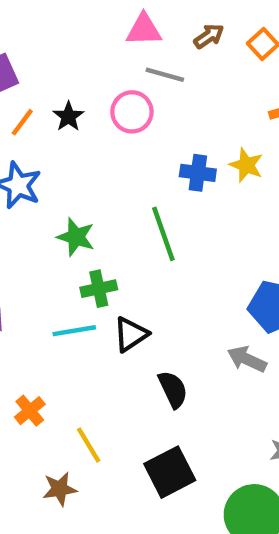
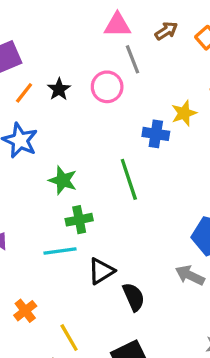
gray line: (165, 75) -> (133, 59), turned 52
yellow star: (246, 165) -> (184, 113), moved, turned 30
black triangle: (131, 334) -> (101, 271), moved

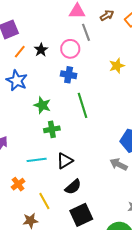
blue cross: (156, 134) -> (69, 75), moved
cyan line: (60, 251) -> (37, 160), moved
black semicircle: (134, 297) -> (73, 187), moved, turned 72

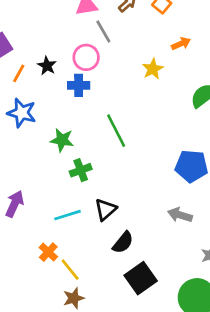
blue cross: (69, 75) -> (79, 85), moved
gray arrow: (119, 164) -> (180, 215), moved
yellow line: (44, 201) -> (70, 270), moved

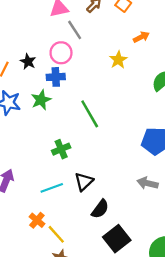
green star: (62, 140) -> (41, 100), moved, turned -30

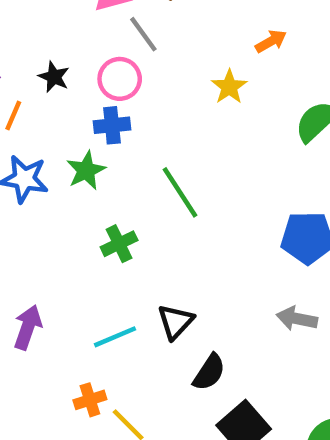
black star: (28, 62) -> (54, 77), moved
green cross: (61, 149) -> (119, 244), moved
orange cross: (37, 220) -> (90, 400), turned 35

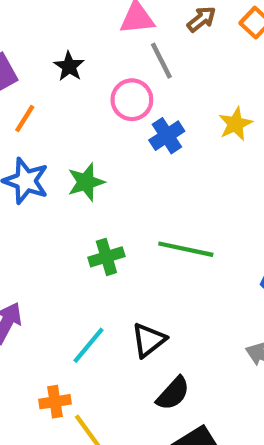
black star: (54, 77) -> (69, 66), moved
blue cross: (112, 125) -> (167, 136), moved, turned -36
green line: (180, 192) -> (186, 249), moved, turned -54
cyan line: (115, 337) -> (88, 345), turned -36

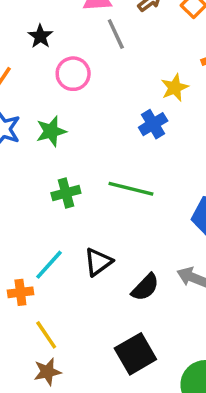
pink circle: (132, 100) -> (73, 74), moved
blue cross: (167, 136) -> (153, 124), moved
black semicircle: (173, 393) -> (145, 287), moved
orange cross: (55, 402) -> (20, 292), moved

